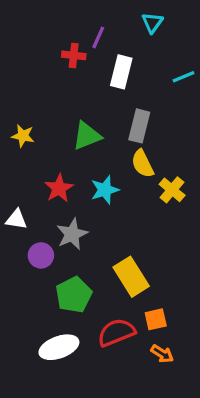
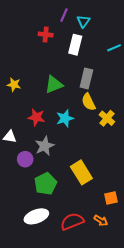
cyan triangle: (152, 23) -> (83, 21), moved
purple line: (98, 37) -> (64, 15), moved
red star: (59, 188) -> (36, 117), turned -30
orange square: (156, 319) -> (111, 198), moved
red semicircle: (116, 332) -> (72, 221), moved

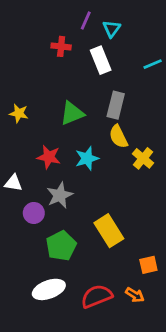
white rectangle: (75, 45) -> (101, 60), turned -36

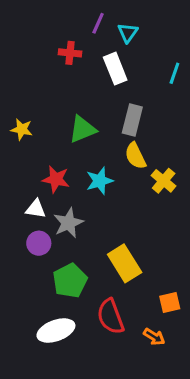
cyan line: (153, 64) -> (174, 73), turned -48
white triangle: (13, 183) -> (36, 209), moved
red semicircle: (97, 296) -> (111, 316), moved, turned -88

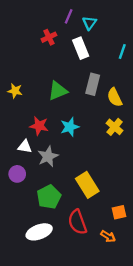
red cross: (70, 53) -> (49, 37), turned -32
yellow semicircle: (135, 156) -> (115, 97), moved
purple circle: (39, 243) -> (17, 174), moved

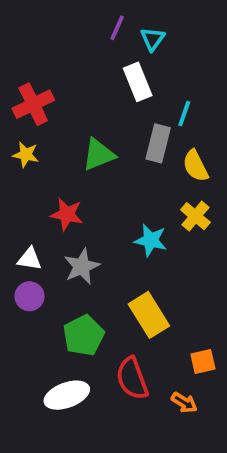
red cross: (49, 37) -> (33, 104), moved, size x1.5
cyan line: (122, 51) -> (184, 114), moved
cyan star: (70, 127) -> (151, 240), moved, turned 30
white triangle: (25, 147) -> (30, 259), moved

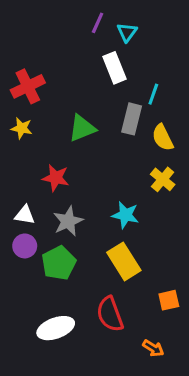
cyan star: (151, 240) -> (125, 215), moved
green pentagon: (84, 335) -> (59, 263), moved
orange arrow: (184, 403) -> (153, 348), moved

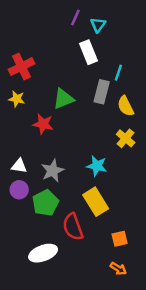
red star: (56, 178) -> (43, 124), moved
orange square: (169, 300) -> (120, 239), moved
red semicircle: (110, 314) -> (73, 227), moved

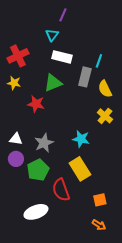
cyan triangle: (98, 25) -> (52, 35), moved
white rectangle: (88, 52) -> (62, 57), moved, turned -54

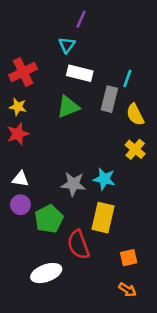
red star: (36, 104) -> (18, 134), moved, turned -30
gray star: (44, 143) -> (73, 184), moved, turned 30
yellow rectangle: (80, 169) -> (103, 218), turned 45

